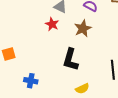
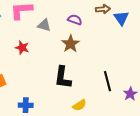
red star: (52, 24) -> (22, 48), moved

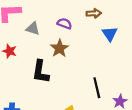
blue triangle: (121, 18) -> (110, 34), moved
black L-shape: (63, 77) -> (41, 72), moved

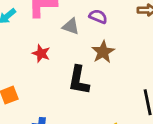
purple semicircle: (64, 24) -> (98, 16), moved

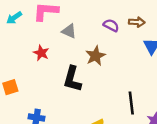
purple semicircle: (98, 16) -> (111, 25), moved

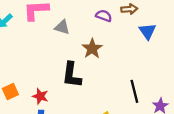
red star: (41, 53) -> (40, 96), moved

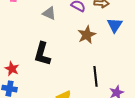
gray triangle: (62, 27) -> (49, 13), moved
brown star: (92, 49) -> (87, 35), moved

